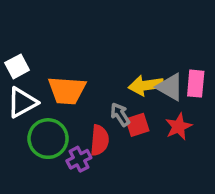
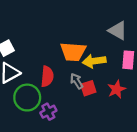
gray triangle: (170, 87) -> (118, 31), moved
orange trapezoid: (67, 90) -> (73, 52), moved
red semicircle: (100, 140) -> (47, 76), moved

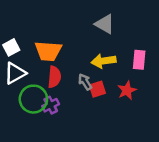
gray triangle: (118, 31) -> (105, 24), moved
orange trapezoid: (73, 52) -> (48, 51), moved
purple cross: (48, 112) -> (51, 105), moved

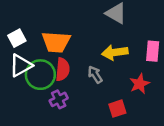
red square: (97, 89) -> (117, 109), moved
green circle: (33, 99) -> (40, 75), moved

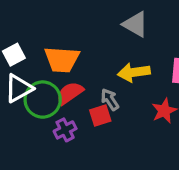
red semicircle: (63, 69) -> (70, 93), turned -130
red square: (117, 109) -> (100, 116), moved

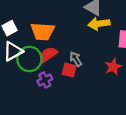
yellow arrow: (134, 72) -> (99, 24), moved
red square: (100, 116) -> (69, 70), turned 32

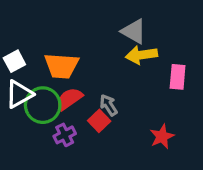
red star: (113, 67) -> (162, 136), moved
red square: (69, 70) -> (99, 121), turned 32

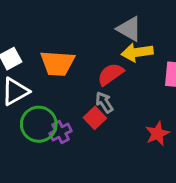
red semicircle: (69, 99) -> (111, 74), moved
green circle: (43, 105) -> (39, 124), moved

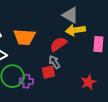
red square: (95, 118) -> (48, 72), turned 32
purple cross: (61, 132) -> (26, 81), turned 32

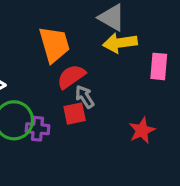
orange trapezoid: (24, 37) -> (54, 45), moved, turned -110
red semicircle: (58, 44) -> (71, 77), moved

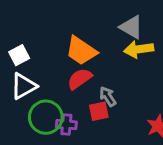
orange trapezoid: (54, 45) -> (81, 51), turned 140
red semicircle: (71, 77) -> (80, 79), moved

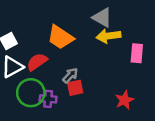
red semicircle: (80, 79) -> (37, 62), moved
gray arrow: (108, 96) -> (70, 75), moved, turned 77

